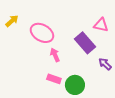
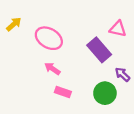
pink arrow: (55, 55) -> (52, 69), moved, turned -32
green circle: (75, 85) -> (105, 93), moved

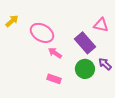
pink arrow: (52, 69) -> (55, 53), moved
green circle: (105, 93) -> (85, 69), moved

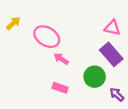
purple rectangle: (85, 43) -> (111, 54), moved
purple arrow: (105, 64) -> (117, 94), moved

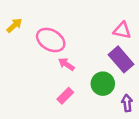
pink rectangle: (60, 88) -> (65, 96), turned -64
purple arrow: (117, 94) -> (127, 103), turned 40

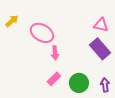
pink arrow: (66, 64) -> (55, 53), turned -128
green circle: (103, 84) -> (79, 83), moved

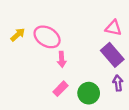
yellow arrow: (12, 21) -> (18, 35), moved
purple arrow: (105, 85) -> (118, 83), moved

